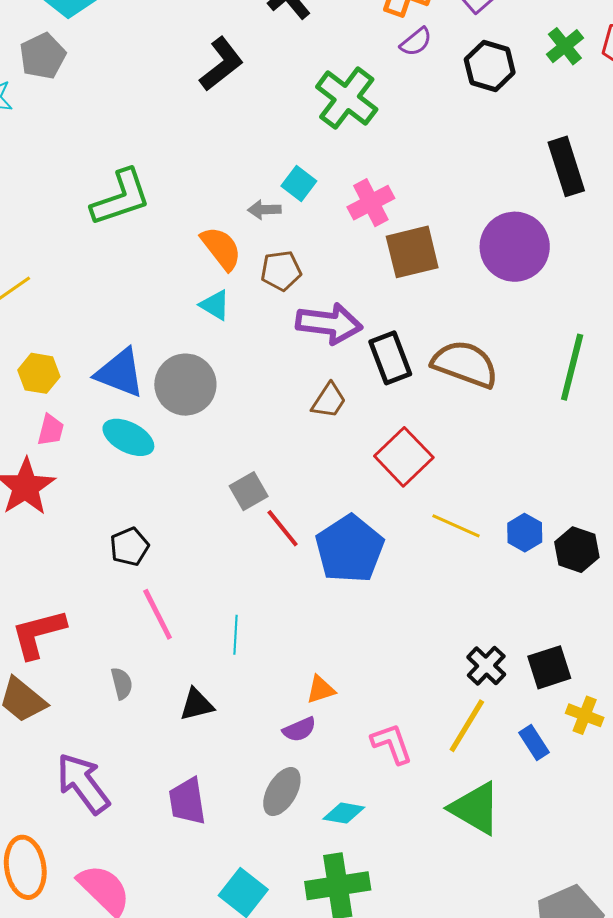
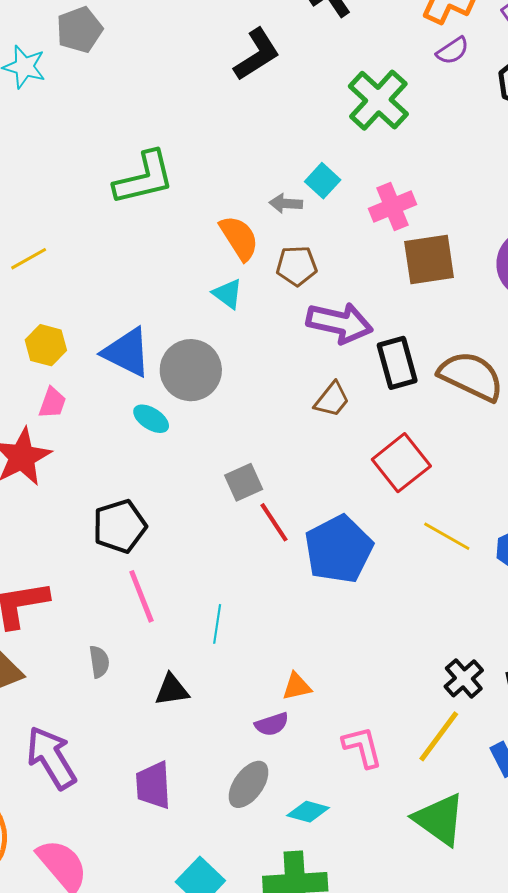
cyan ellipse: (128, 437) -> (151, 419), moved, size x0.7
black pentagon: (129, 547) -> (120, 526), size x1.4

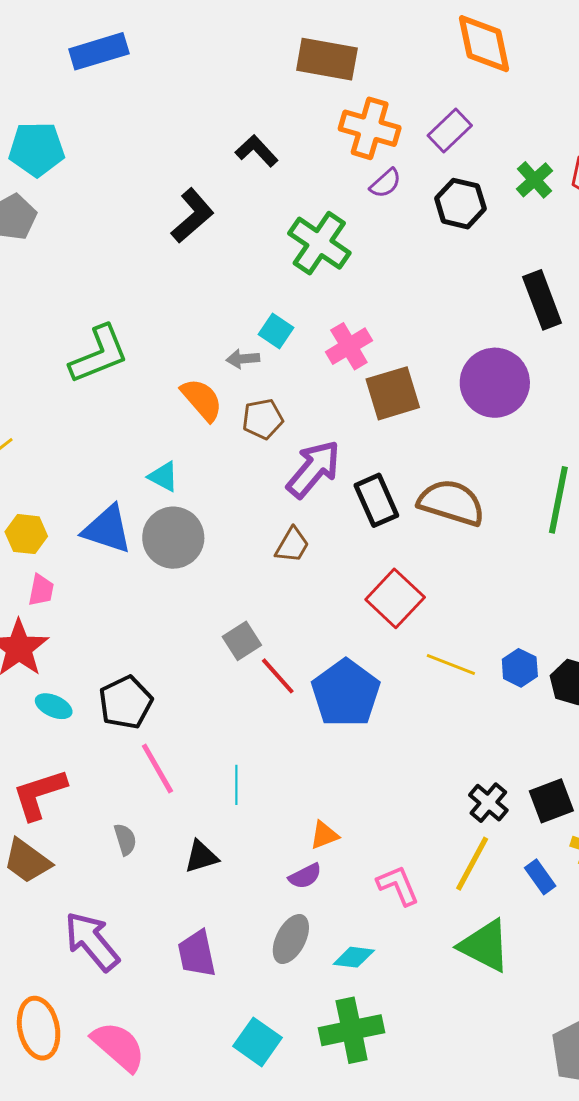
cyan triangle: (228, 294) -> (163, 477), moved
purple arrow: (340, 323) -> (314, 469), turned -54
brown trapezoid: (332, 400) -> (292, 545), moved
cyan ellipse: (151, 419) -> (54, 706), moved

